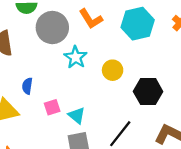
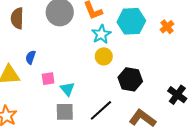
cyan star: (76, 57) -> (101, 34), moved

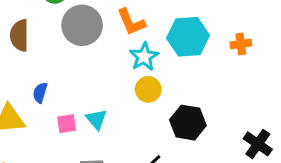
orange cross: (167, 27) -> (241, 44), turned 32
cyan triangle: (67, 89) -> (96, 119), moved

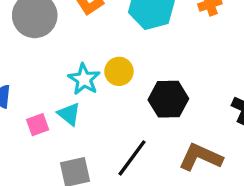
cyan star: (144, 57) -> (84, 79), moved

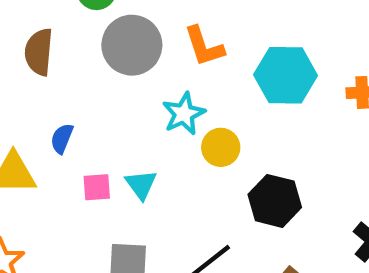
cyan star: (84, 79) -> (184, 114), moved

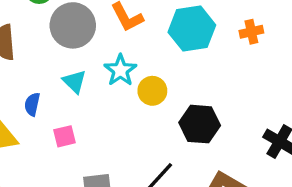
cyan triangle: (141, 185) -> (74, 82), moved

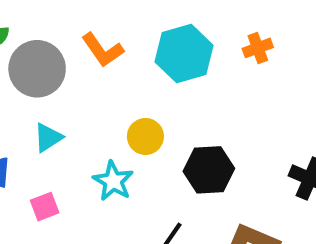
cyan star: (120, 70) -> (113, 181), moved
cyan triangle: (74, 82) -> (48, 138), turned 50

